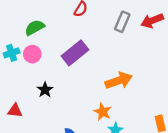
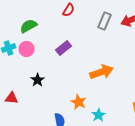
purple rectangle: (75, 53) -> (64, 48), size x0.7
orange star: (103, 112) -> (79, 102), moved

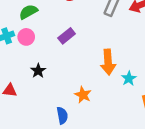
orange arrow: (102, 72) -> (108, 62), turned 105
cyan star: (99, 115) -> (129, 78), moved

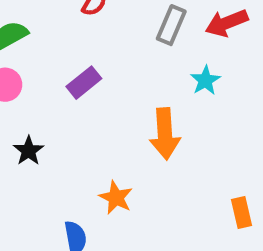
cyan star: (129, 78) -> (205, 80), moved

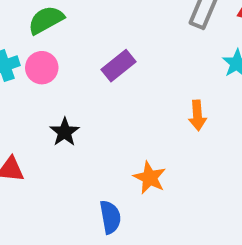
orange arrow: (165, 134) -> (197, 115), size x0.6

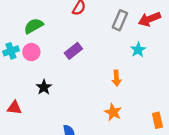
orange star: (150, 178) -> (113, 112), moved

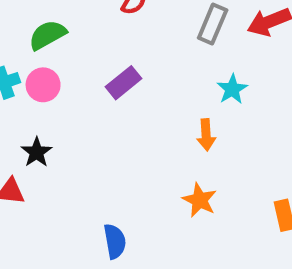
cyan star: (138, 50) -> (232, 89), moved
black star: (44, 87) -> (37, 152), moved

